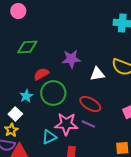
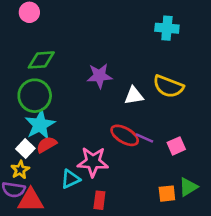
red semicircle: (41, 74) -> (47, 145), moved
green circle: (53, 93) -> (35, 96), moved
cyan star: (26, 96) -> (40, 125), size x1.6
purple line: (88, 124) -> (144, 138), moved

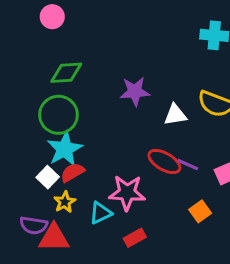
yellow star: (20, 170) -> (65, 202), moved
orange square: (167, 194) -> (200, 211), moved, turned -30
red rectangle: (99, 200) -> (135, 238), turned 54

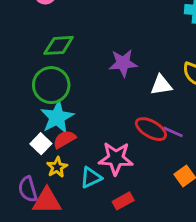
purple semicircle: (34, 225) -> (28, 189), turned 65

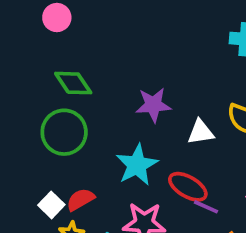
green diamond: (59, 45) -> (73, 83), turned 60
cyan star: (57, 117) -> (137, 165), moved
purple line: (173, 132) -> (206, 207), moved

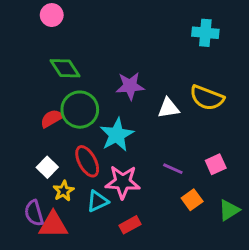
green circle: (64, 132) -> (80, 110), moved
red ellipse: (188, 187) -> (87, 161), moved, turned 32
red semicircle: (80, 200) -> (52, 118), moved

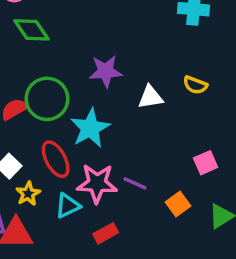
green diamond: (65, 68) -> (31, 30), moved
yellow semicircle: (207, 98) -> (195, 85), size x0.6
purple line: (173, 169) -> (135, 183), moved

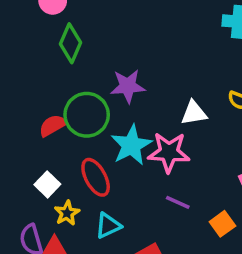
green diamond: (31, 30) -> (71, 43), turned 57
purple star: (106, 71) -> (128, 86), moved
pink star: (97, 183) -> (169, 152), moved

